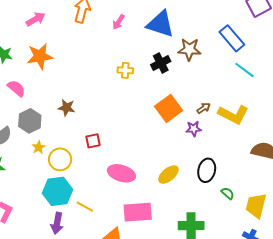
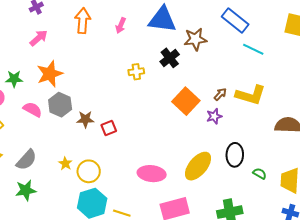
gray hexagon: (30, 121) -> (60, 105), moved
red square: (93, 141) -> (109, 128), moved
yellow ellipse: (168, 174) -> (198, 166), size x1.4

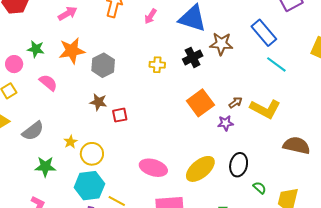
gray hexagon: (60, 105) -> (103, 65), moved
green star: (26, 190) -> (45, 167), moved

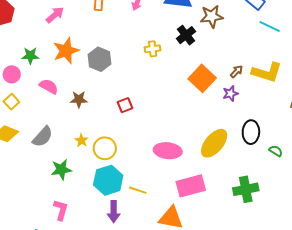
brown star: (98, 102) -> (79, 99), moved

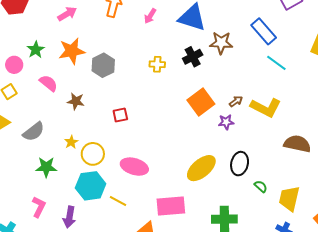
green star: (30, 56) -> (36, 50), turned 30
pink ellipse: (168, 151) -> (134, 167), moved
purple arrow: (114, 212) -> (69, 217), moved

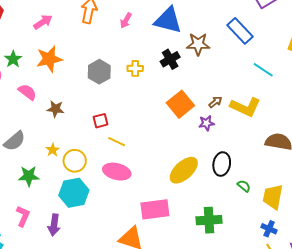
cyan line: (276, 63) -> (263, 70), moved
gray hexagon: (103, 65) -> (99, 72), moved
yellow line: (118, 201) -> (117, 142), moved

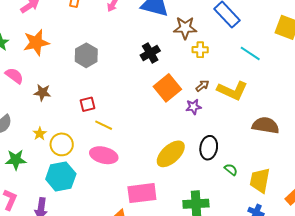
black cross: (170, 59) -> (150, 53), moved
yellow cross: (135, 68) -> (200, 50), moved

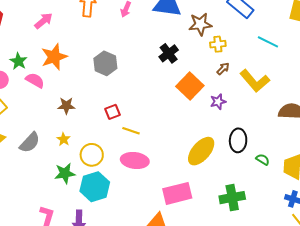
pink semicircle: (14, 76) -> (35, 80), moved
brown arrow: (202, 86) -> (223, 69), moved
yellow L-shape: (232, 91) -> (255, 81), turned 32
yellow star: (40, 134) -> (64, 139), moved
green star: (16, 160) -> (65, 173), moved

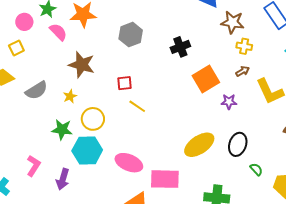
black cross: (169, 53) -> (180, 47), moved
brown star: (66, 106) -> (82, 65), size x1.5
pink ellipse: (135, 160) -> (129, 163), moved

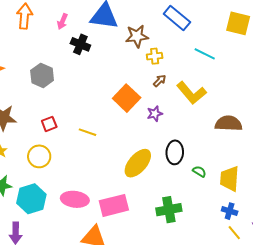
black cross: (180, 47) -> (80, 44), moved, turned -30
yellow line: (137, 106) -> (88, 132), moved
yellow circle: (93, 119) -> (39, 156), moved

